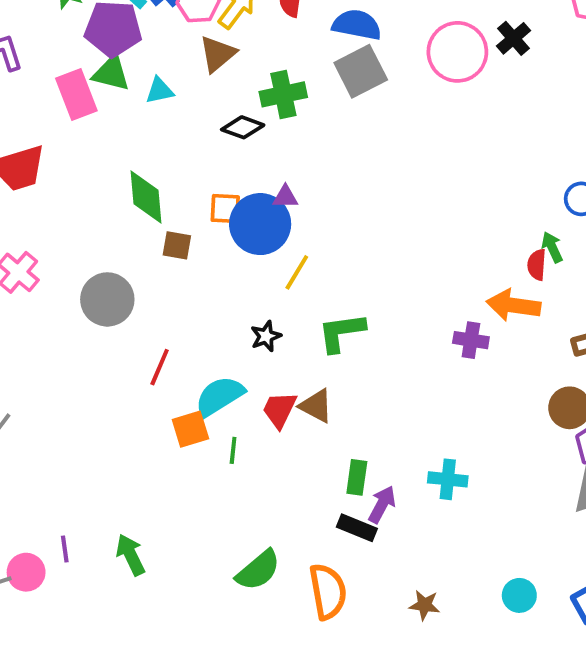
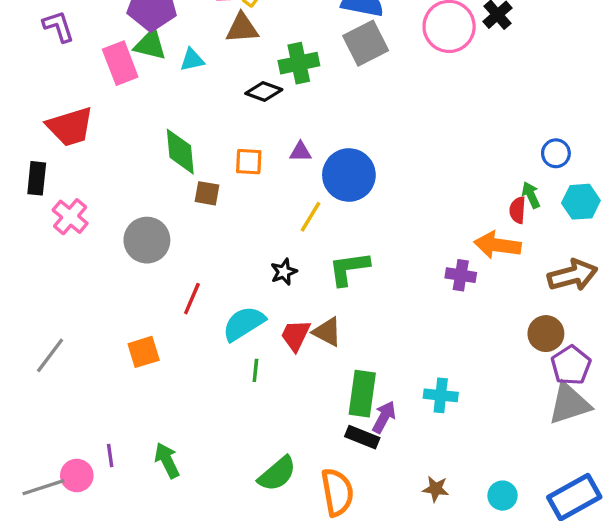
brown triangle: (218, 54) -> (242, 28), turned 36
blue circle: (260, 224) -> (349, 175), moved
orange square: (190, 429) -> (144, 352), moved
green rectangle: (357, 477) -> (362, 394), size x1.5
brown star: (425, 605) -> (436, 489), moved

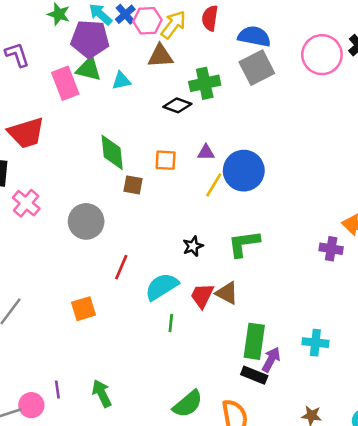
yellow line: (311, 217) -> (214, 185), moved

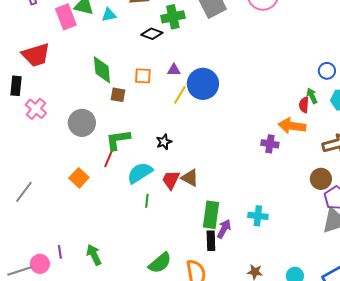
green L-shape: (244, 244) -> (118, 140), moved
orange square: (83, 309) -> (79, 178), moved, turned -30
black rectangle: (254, 375) -> (211, 241), turned 66

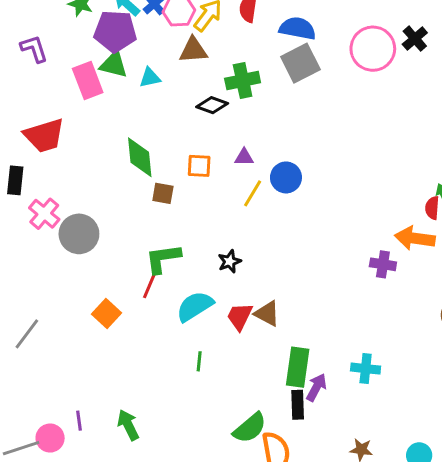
blue circle: (203, 84) -> (286, 177), size x0.7
gray circle: (82, 123) -> (79, 234), moved
green line: (147, 201) -> (199, 361), moved
green semicircle: (160, 263) -> (250, 428), moved

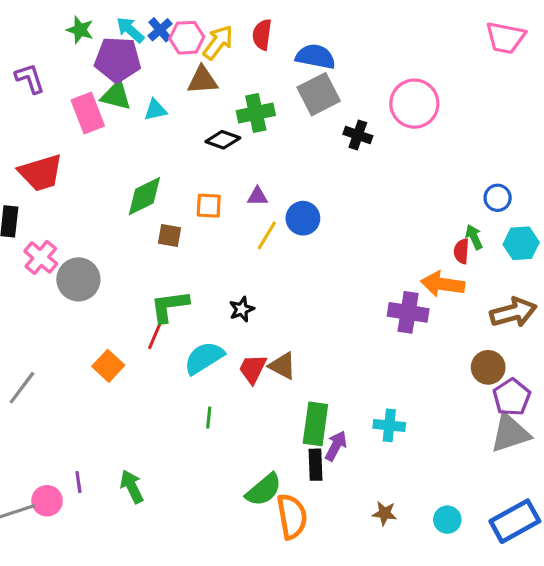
black cross: (415, 39) -> (358, 135), moved, turned -30
pink circle: (373, 49) -> (414, 104), moved
green diamond: (140, 157) -> (144, 196), turned 69
purple cross: (383, 264) -> (408, 312), size x1.4

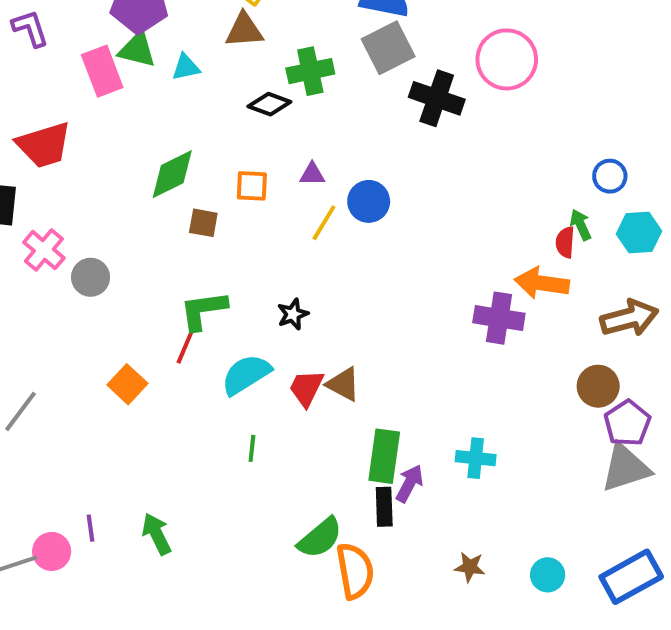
black cross: (358, 135) -> (437, 98), size x1.5
gray circle: (78, 279) -> (91, 277), size x0.7

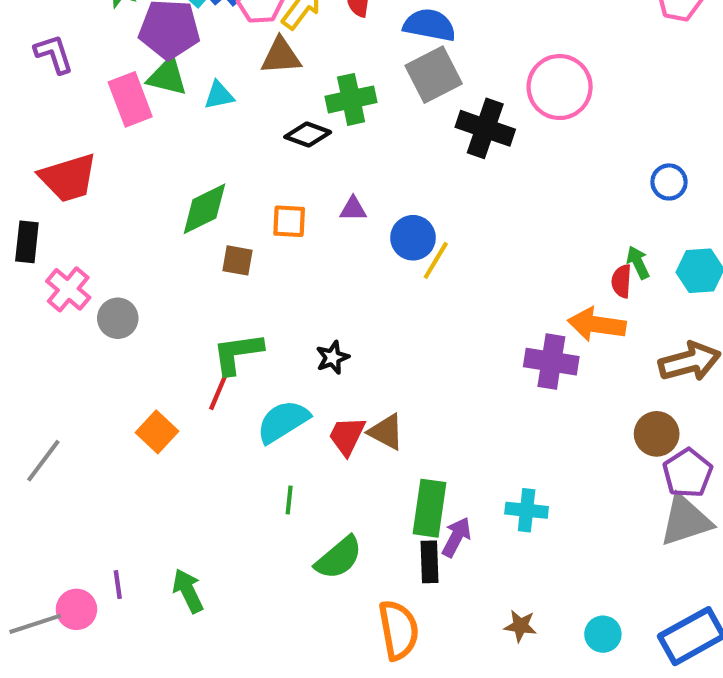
blue circle: (610, 176) -> (669, 182), moved
yellow line: (324, 223) -> (436, 260), moved
green semicircle: (320, 538) -> (339, 558), moved

